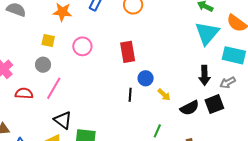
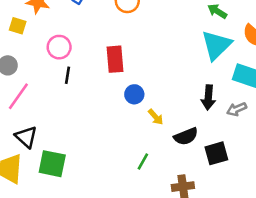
yellow square: (48, 40) -> (18, 26), moved
black line: (130, 95) -> (67, 75), moved
black square: (214, 104) -> (216, 153), moved

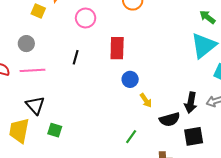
pink circle: (59, 47) -> (86, 18), moved
pink line: (18, 96) -> (33, 70), turned 45
black arrow: (208, 97) -> (191, 103), moved
green square: (52, 164) -> (55, 130), size x0.6

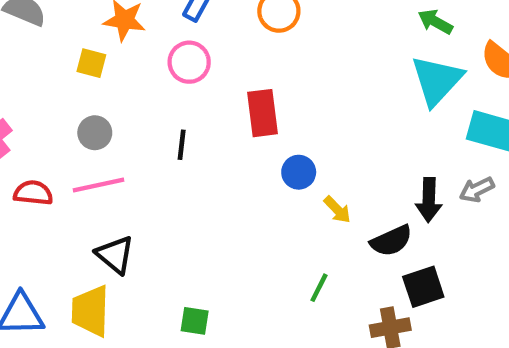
gray circle: (26, 44) -> (95, 133), moved
green square: (55, 130) -> (195, 321), moved
black square: (194, 136) -> (423, 287), moved

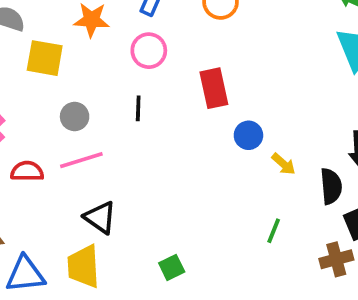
yellow square: (91, 63) -> (45, 58), moved, size x1.5
black line: (182, 145) -> (138, 108), moved
black semicircle: (391, 241) -> (331, 186), turned -66
green square: (195, 321) -> (172, 267), turned -30

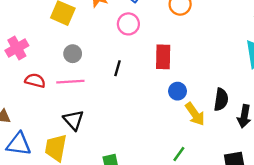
black line: (138, 108) -> (118, 68), moved
yellow arrow: (284, 164) -> (195, 114), size x1.5
black semicircle: (331, 186) -> (221, 100), moved

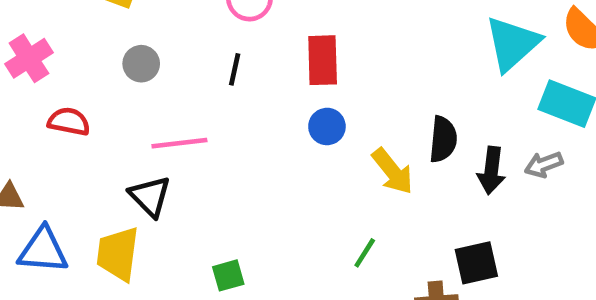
black line: (118, 68) -> (235, 69), moved
pink line: (70, 82) -> (179, 143), moved
blue circle: (178, 91) -> (327, 126), moved

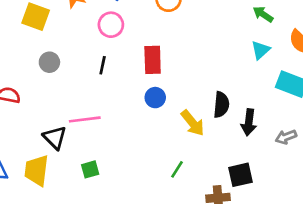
cyan triangle: (512, 44) -> (261, 50), size x0.6
pink line: (179, 143) -> (85, 119), moved
gray arrow: (544, 165) -> (286, 137), moved
green square: (228, 275) -> (90, 169), moved

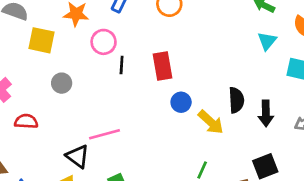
pink circle: (111, 25) -> (104, 42), moved
black line: (103, 65) -> (122, 65), moved
blue circle: (155, 98) -> (181, 102), moved

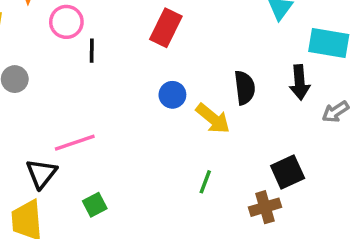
red rectangle: (162, 66) -> (166, 28), moved, turned 40
black arrow: (266, 113) -> (300, 82), moved
black triangle: (78, 156) -> (41, 174), turned 35

